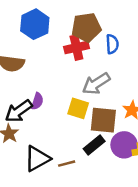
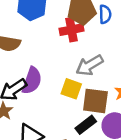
blue semicircle: (112, 44) -> (105, 14), moved
purple semicircle: (37, 101) -> (32, 81), size x1.6

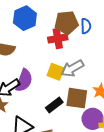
yellow square: (71, 89) -> (56, 72), moved
black rectangle: (86, 125) -> (54, 105), moved

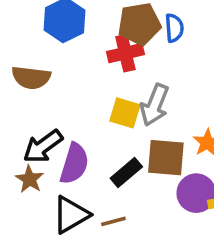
gray arrow: (72, 68) -> (155, 105), turned -35
purple semicircle: (24, 80) -> (74, 164), moved

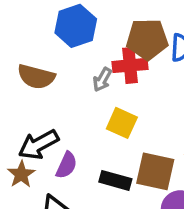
gray arrow: (155, 105) -> (102, 80), moved, size x0.6
purple semicircle: (74, 164) -> (66, 165), size x0.7
black rectangle: (126, 172) -> (115, 180), turned 48

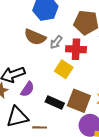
red cross: (130, 65) -> (76, 49), moved
brown semicircle: (36, 77) -> (35, 37), moved

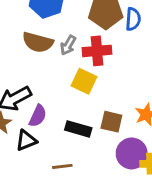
brown square: (79, 101) -> (111, 122), size x0.7
black triangle: (17, 117) -> (26, 140), moved, size x0.7

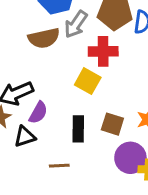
brown semicircle: (38, 42) -> (44, 38), turned -32
gray arrow: (68, 45) -> (76, 24), moved, size x1.4
black rectangle: (78, 129) -> (78, 129), turned 70

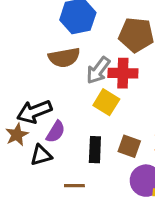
gray arrow: (76, 24) -> (98, 70), moved

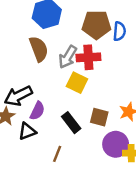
brown semicircle: (64, 57) -> (39, 49), turned -95
black rectangle: (95, 150) -> (71, 123), turned -35
brown line: (74, 186) -> (57, 154), turned -63

